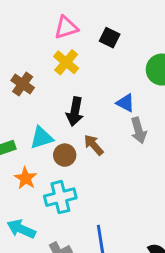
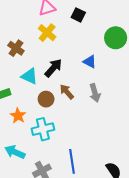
black arrow: (75, 112) -> (53, 68), turned -150
gray arrow: (139, 130) -> (95, 93), moved
cyan triangle: (41, 138) -> (29, 76), moved, turned 42

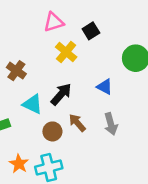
black square: (78, 15) -> (91, 31), turned 32
yellow cross: (47, 33) -> (66, 52), moved
orange star: (18, 116) -> (19, 164), moved

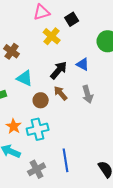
black arrow: (61, 94) -> (59, 70), moved

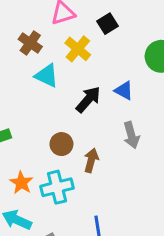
brown cross: (12, 51) -> (30, 43), moved
cyan triangle: (25, 78) -> (47, 76), moved
brown arrow: (61, 93) -> (91, 160), moved, turned 56

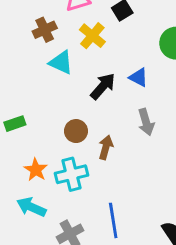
brown cross: (30, 43) -> (45, 30), turned 30

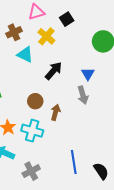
blue triangle: (139, 77) -> (88, 74), moved, turned 32
cyan cross: (72, 174) -> (32, 131), turned 30
blue line: (113, 220) -> (74, 162), moved

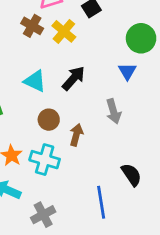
brown cross: (14, 32) -> (32, 26), moved, turned -35
cyan triangle: (25, 55) -> (35, 81), moved
blue triangle: (88, 74) -> (127, 71), moved
black semicircle: (101, 171) -> (131, 175), moved

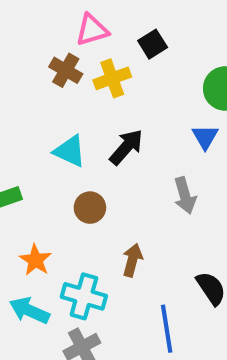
yellow cross: (64, 31) -> (112, 78), turned 30
brown arrow: (76, 135) -> (132, 260), moved
cyan cross: (45, 160) -> (84, 296), moved

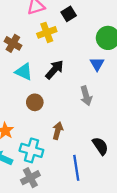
brown cross: (66, 70) -> (13, 43), moved

